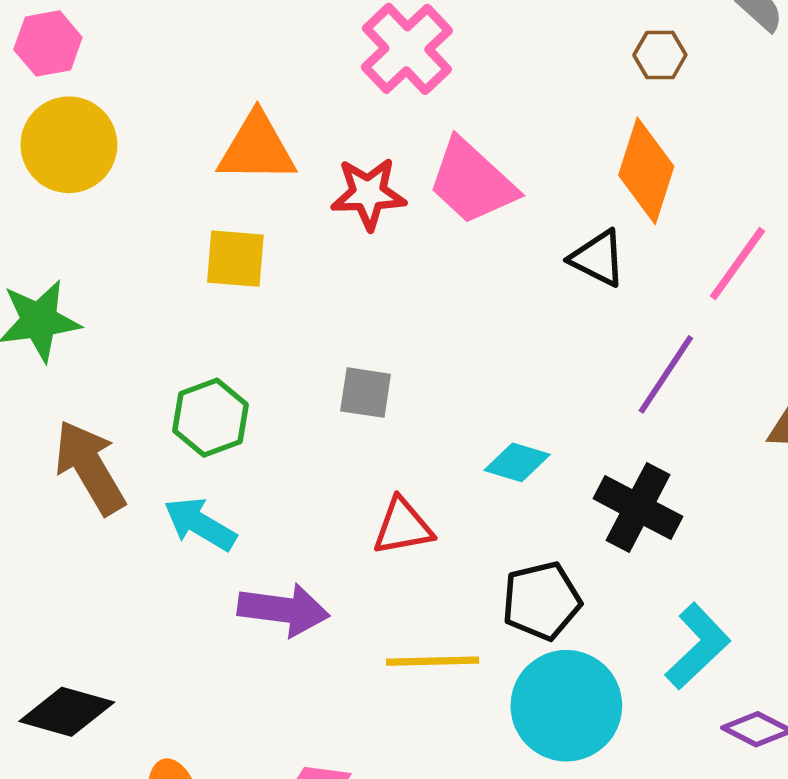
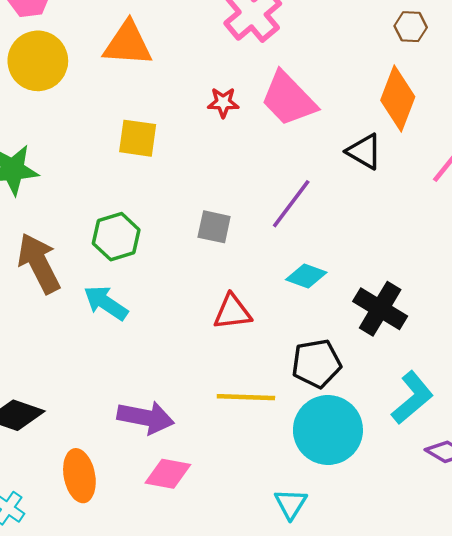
orange triangle: (257, 148) -> (128, 44), moved
red star: (368, 194) -> (223, 102), size x0.7
purple line: (666, 374) -> (291, 204), moved
purple arrow: (284, 610) -> (146, 418), moved

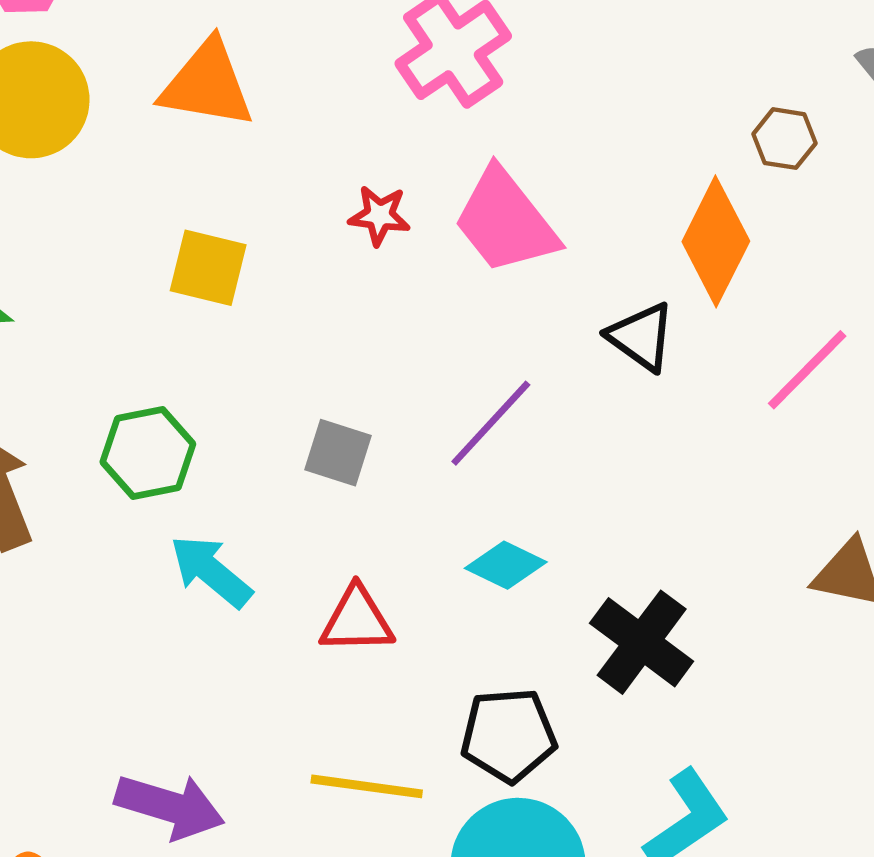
brown hexagon: (411, 27) -> (784, 139), moved
cyan arrow: (106, 303) -> (211, 571), moved

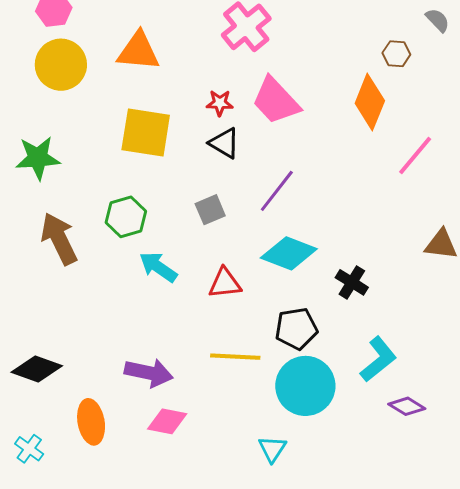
yellow square: (208, 268) -> (146, 133), size x1.5
black triangle: (641, 337) -> (224, 143), moved
gray square: (338, 453) -> (210, 210), turned -36
cyan diamond: (506, 565) -> (289, 253), size x1.6
black cross: (642, 642) -> (352, 282), size x0.7

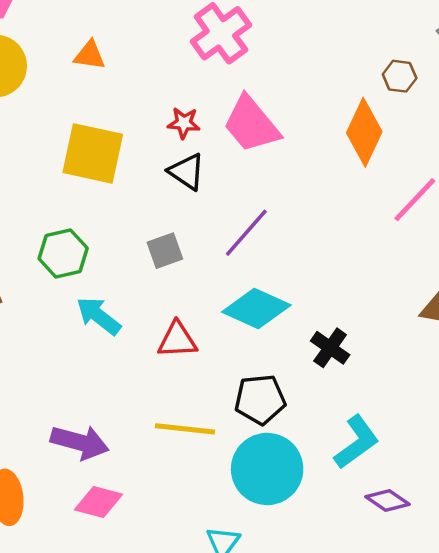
orange triangle: (138, 51) -> (90, 55), size x0.6

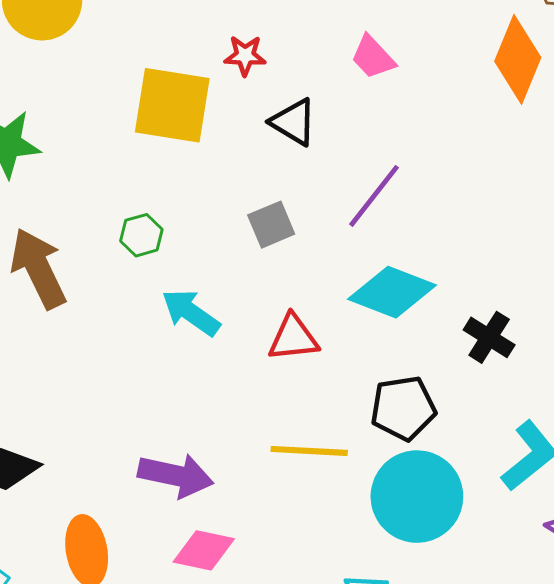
red star: (184, 123) -> (245, 56), moved
pink trapezoid: (251, 124) -> (373, 57), size x0.6
green hexagon: (63, 253) -> (141, 235), size x0.7

